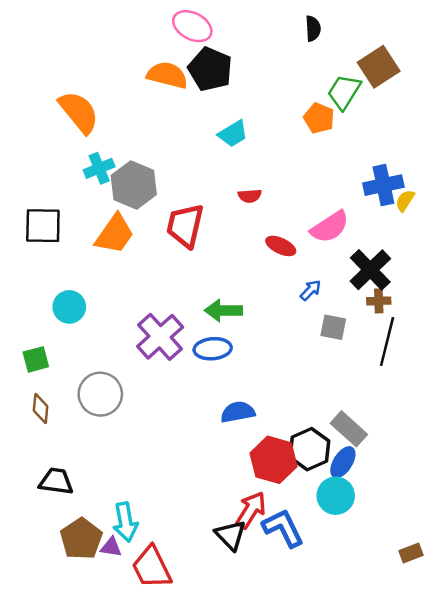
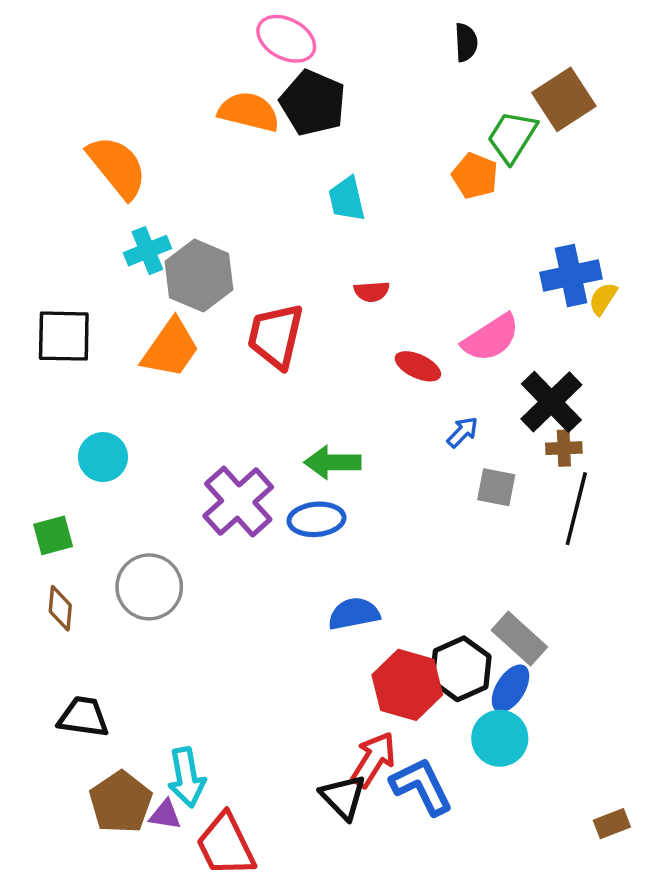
cyan trapezoid: (233, 134) -> (347, 199), turned 108

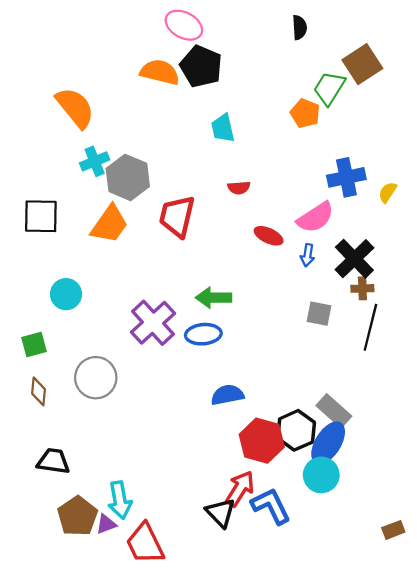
blue cross: (571, 276) -> (346, 177), moved
blue arrow: (462, 432) -> (307, 255), moved, turned 145
blue ellipse: (510, 688) -> (328, 443), size x1.4
purple triangle: (165, 815) -> (106, 524), turned -30

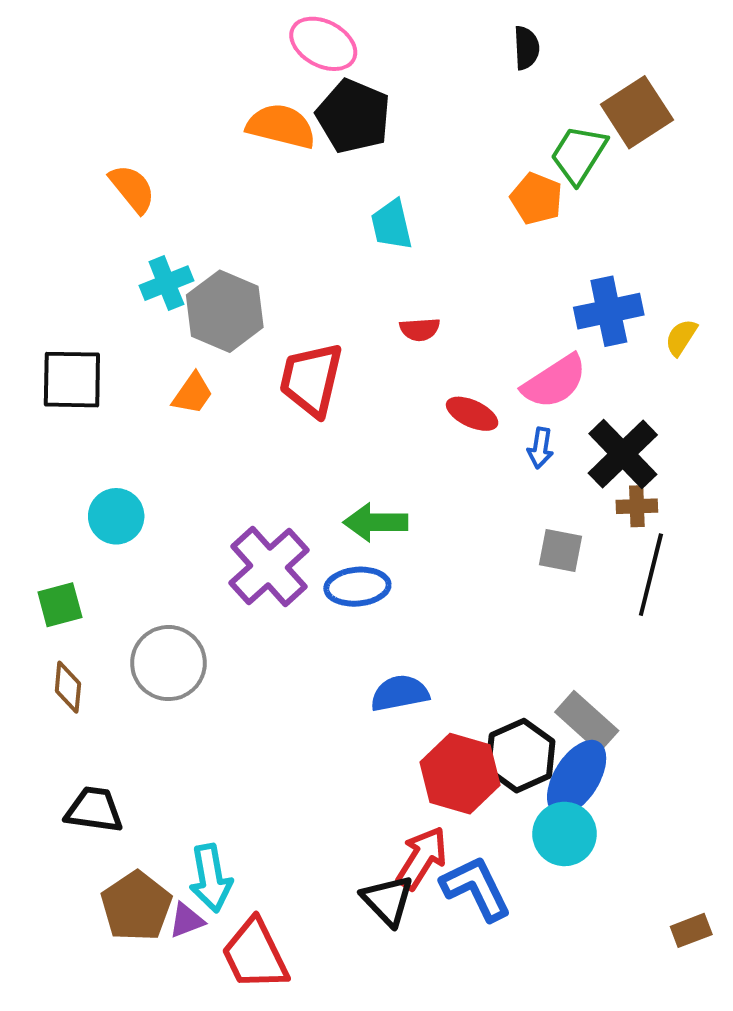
orange semicircle: (75, 108) -> (132, 189), size x0.7
orange trapezoid: (110, 224) -> (193, 394), size x0.6

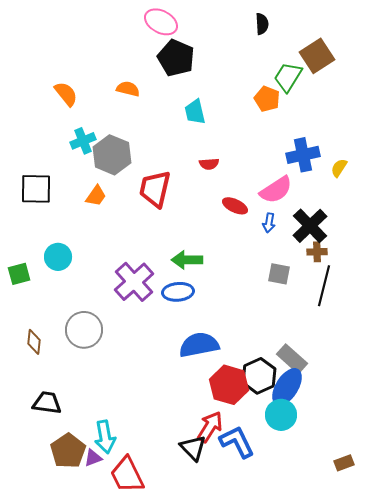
orange semicircle: (281, 126) -> (128, 89), moved, size x0.7
green square: (60, 605) -> (19, 274), moved
blue semicircle: (400, 693) -> (199, 345), size x1.4

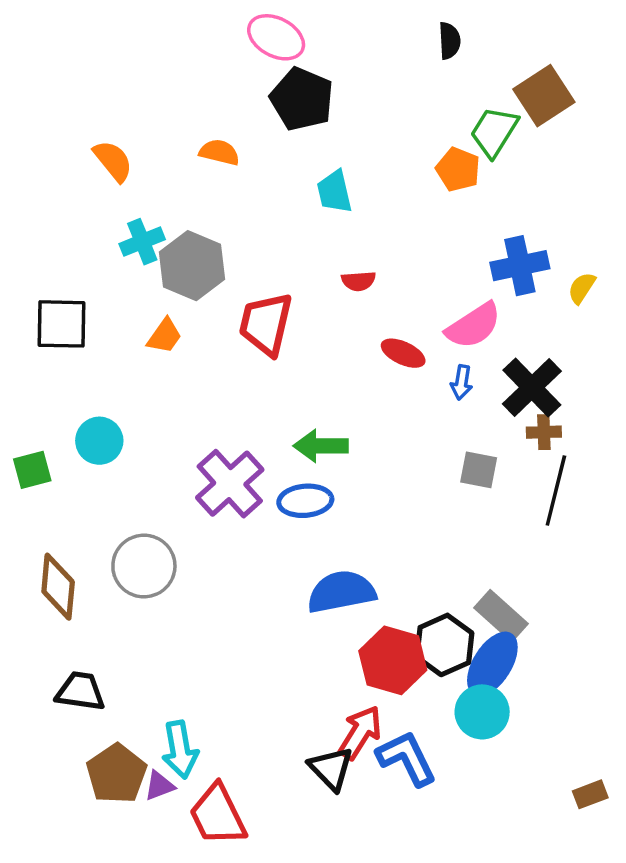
brown diamond: (34, 342) -> (58, 587), size x1.5

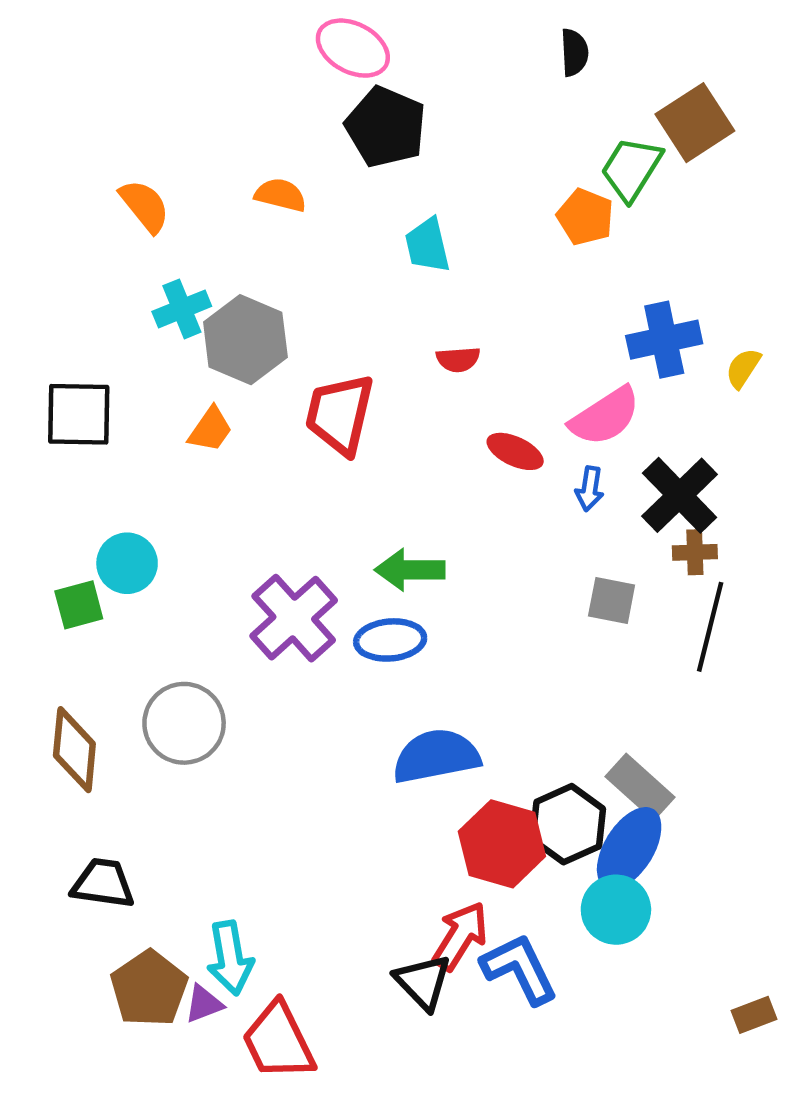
green square: (32, 470) -> (79, 605), moved

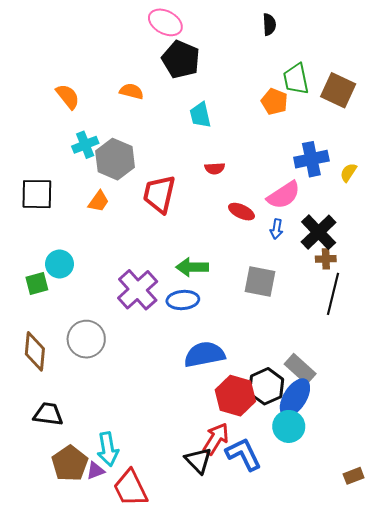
brown square: (695, 123) -> (338, 90), moved, turned -32
green trapezoid: (631, 169) -> (296, 79), turned -44
gray square: (612, 601) -> (260, 281), moved, size x1.4

